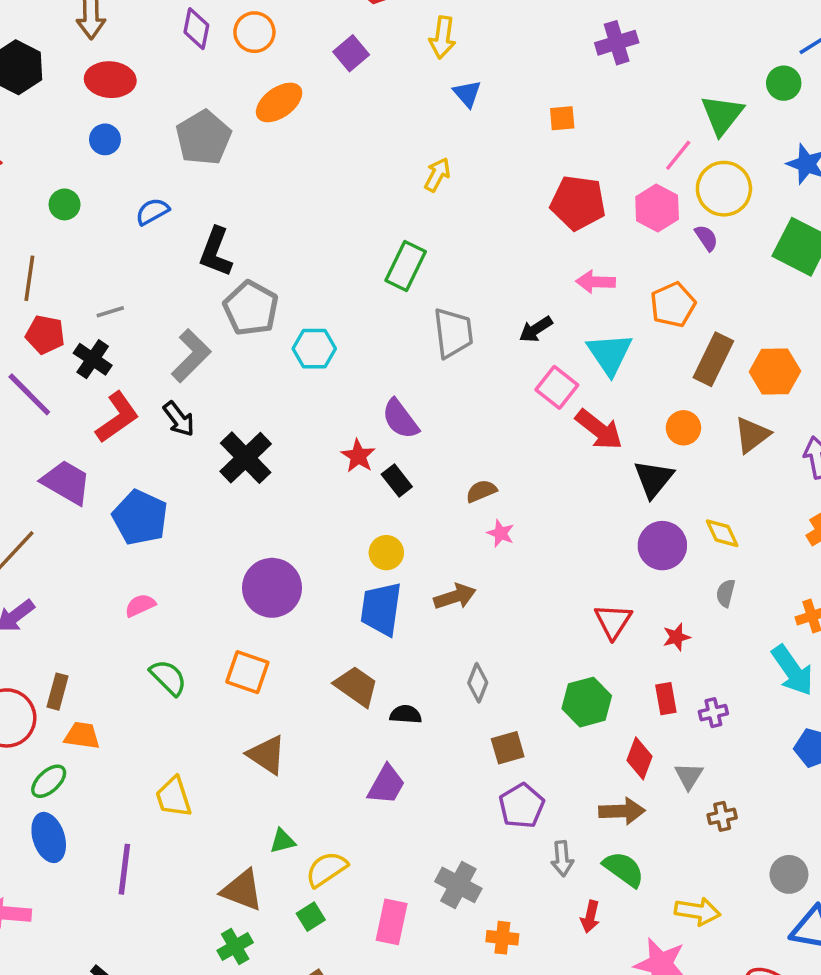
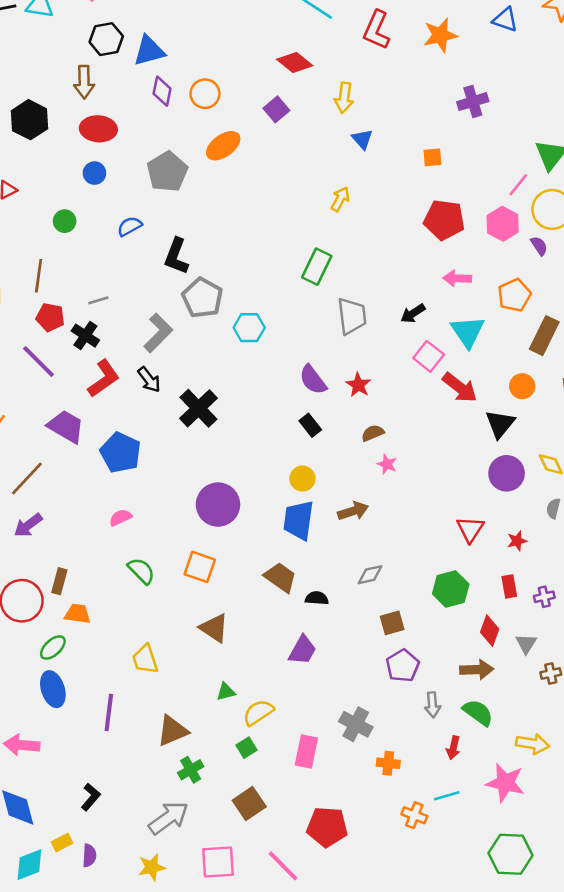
red star: (358, 456) -> (358, 385), moved
gray diamond: (478, 683) -> (370, 575), turned 56
brown triangle: (242, 890) -> (172, 731), moved, turned -44

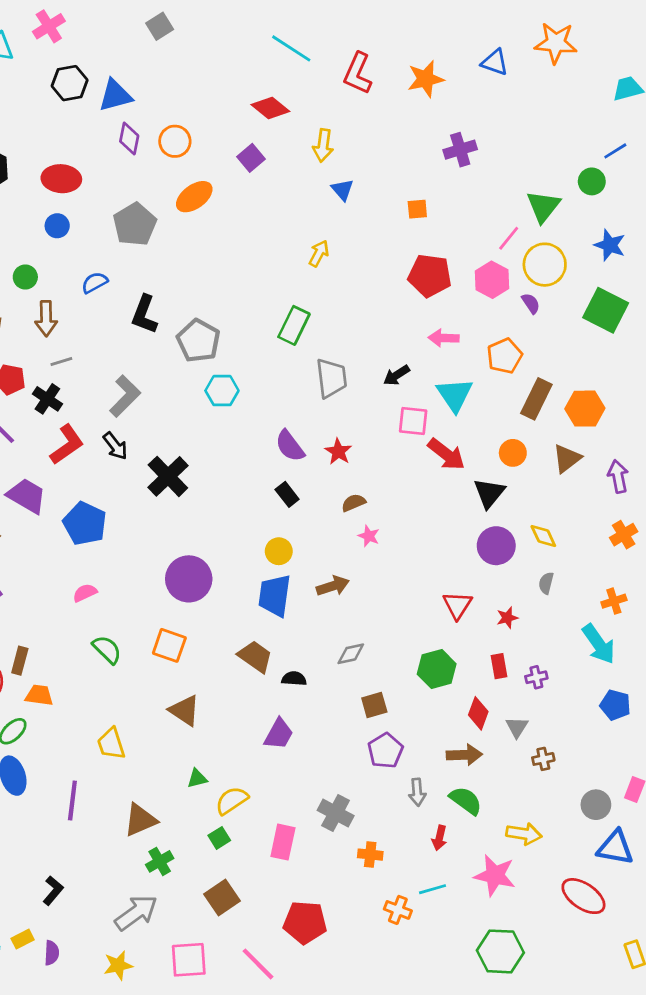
brown arrow: (84, 82) -> (46, 319), moved
gray pentagon: (202, 298) -> (198, 341), moved
pink square: (429, 356) -> (413, 421), turned -32

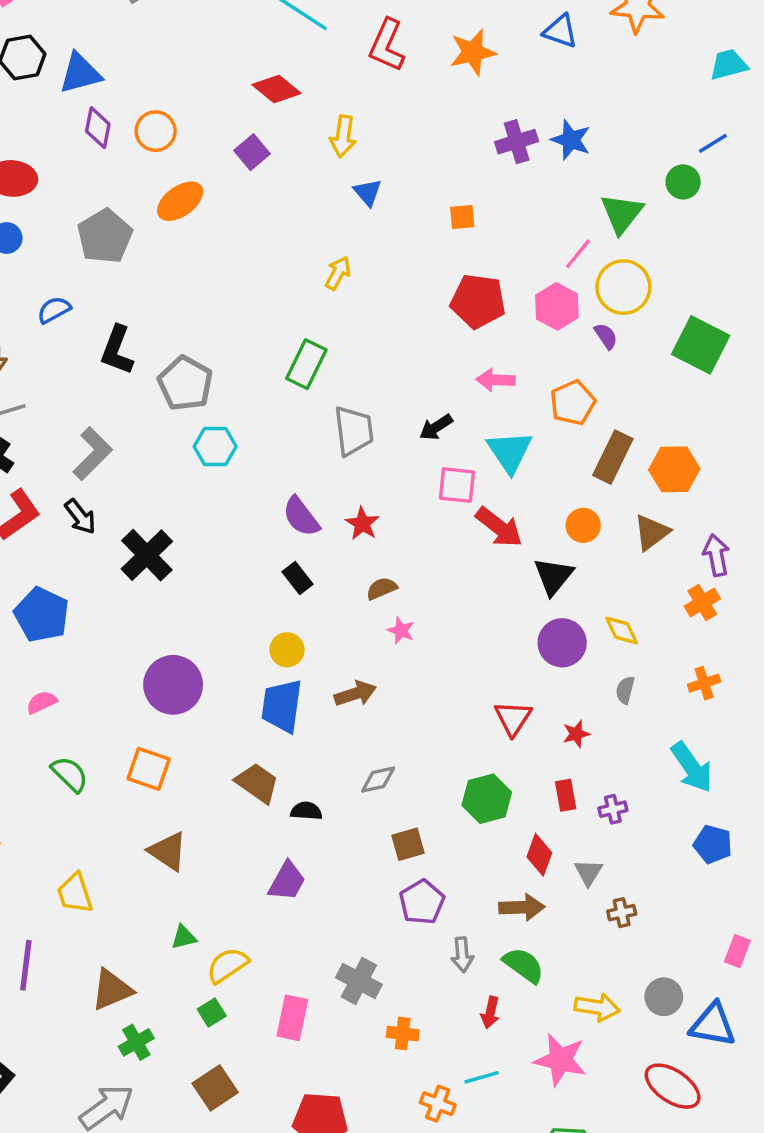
blue star: (610, 245) -> (571, 140), moved
orange cross: (624, 535) -> (702, 602), moved
orange cross: (614, 601) -> (704, 683), moved
gray circle: (596, 805) -> (664, 997), moved

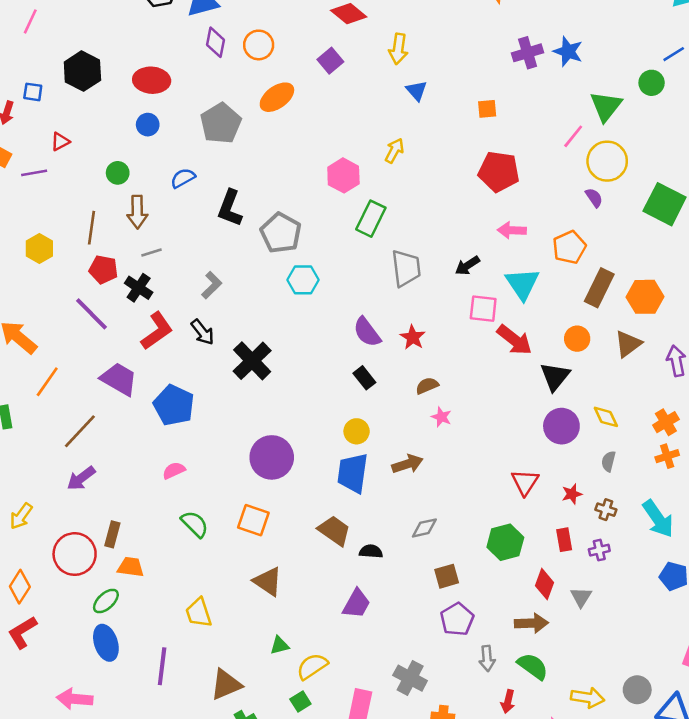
pink hexagon: (557, 306) -> (343, 175), moved
gray L-shape: (93, 454) -> (212, 285), size x0.7
orange cross: (702, 602) -> (666, 422), moved
brown cross: (622, 913) -> (606, 510), moved, turned 30

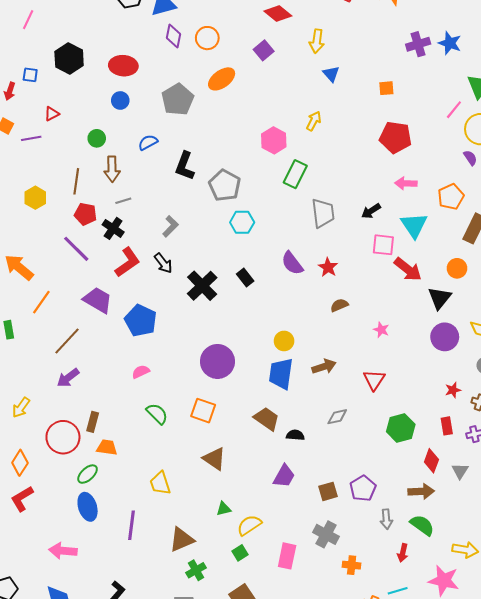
black rectangle: (364, 378) -> (245, 278), moved
pink star: (441, 417) -> (381, 330), moved
red triangle: (525, 482) -> (374, 380), moved
brown square: (447, 576) -> (328, 491), moved

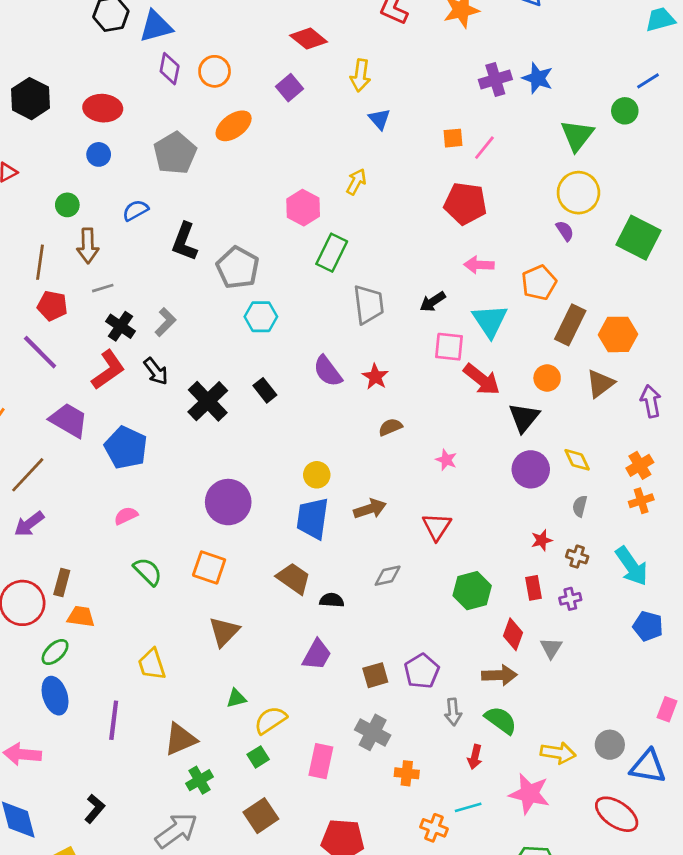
pink line: (454, 110) -> (484, 148), moved
black cross: (113, 228) -> (120, 326), moved
brown triangle: (214, 459) -> (224, 632), turned 40

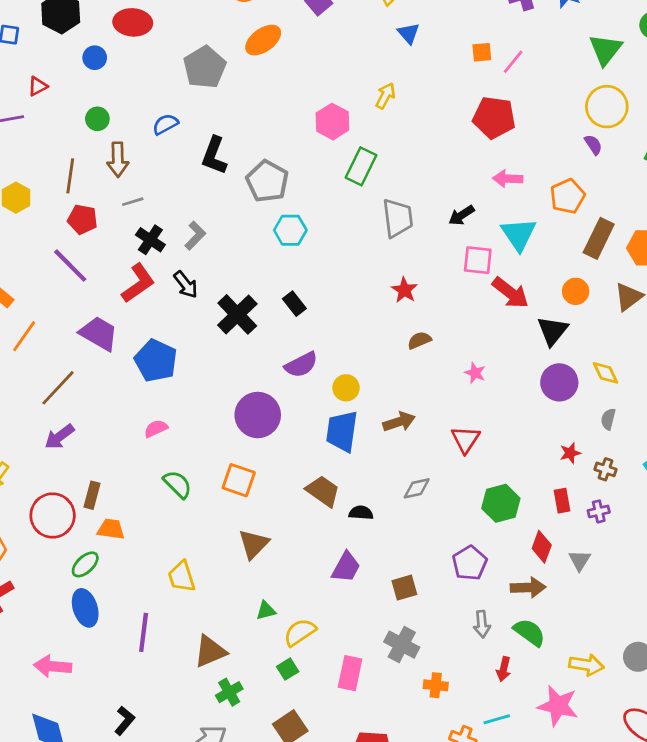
blue circle: (99, 154) -> (95, 58), moved
purple semicircle: (328, 371) -> (301, 365), moved, turned -80
purple pentagon: (422, 671) -> (470, 563), moved

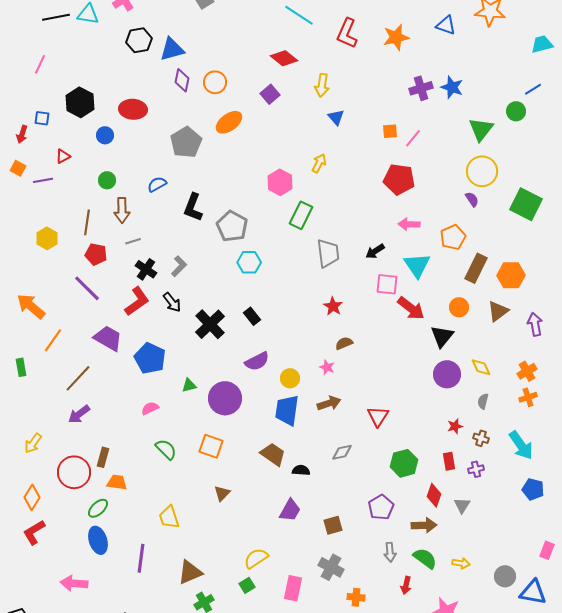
pink star: (475, 373) -> (327, 367), moved
brown triangle: (254, 544) -> (222, 493), size x0.7
green triangle: (266, 611) -> (189, 385), moved
yellow arrow: (586, 665) -> (461, 563), moved, size x0.7

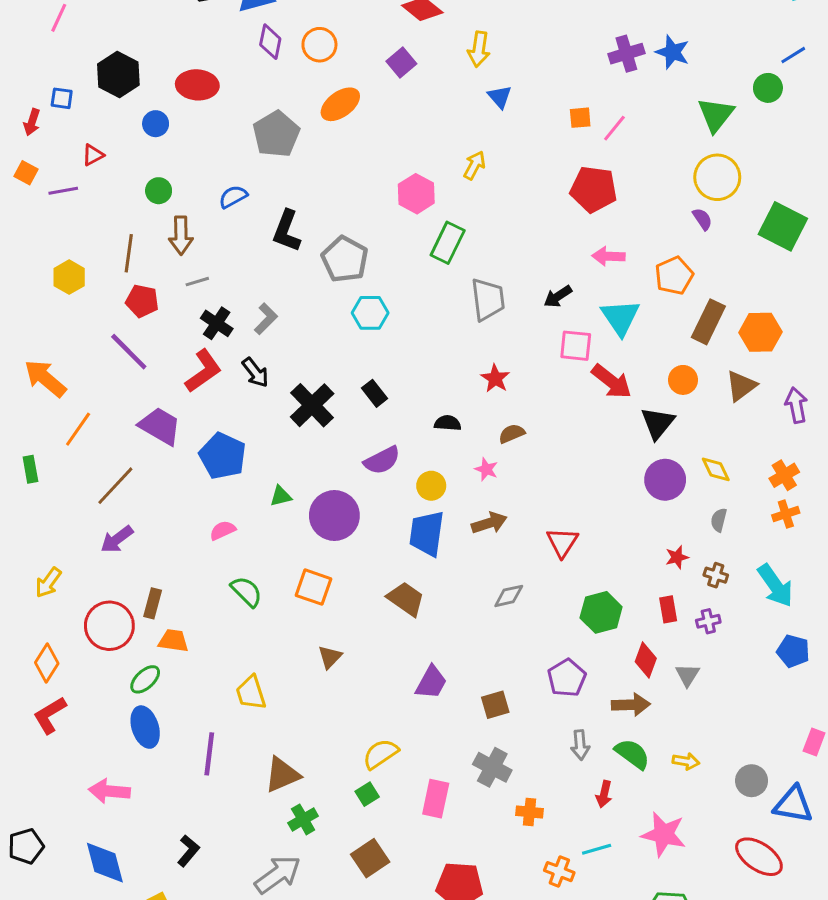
black semicircle: (301, 470) -> (448, 423), moved

